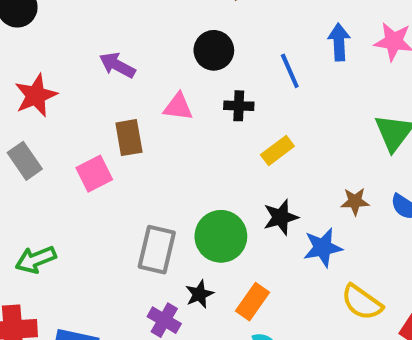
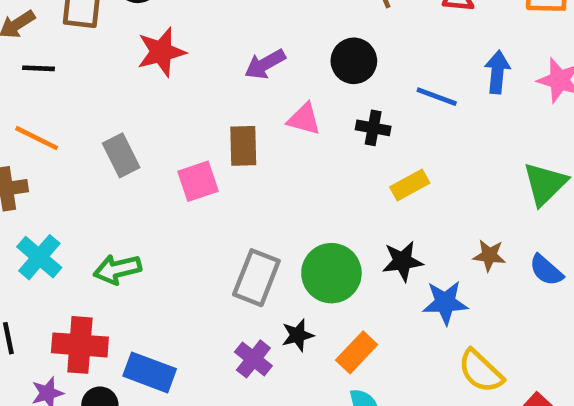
purple arrow: (117, 65) -> (265, 64), moved, turned -66
blue line: (290, 71) -> (437, 97), turned -54
red star: (36, 95) -> (161, 52), moved

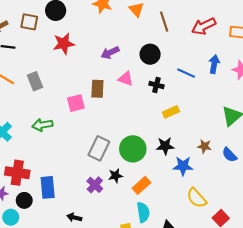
gray rectangle: (121, 155) -> (35, 81), moved
green arrow: (117, 269) -> (42, 125), moved
blue rectangle: (150, 372) -> (48, 187), turned 60

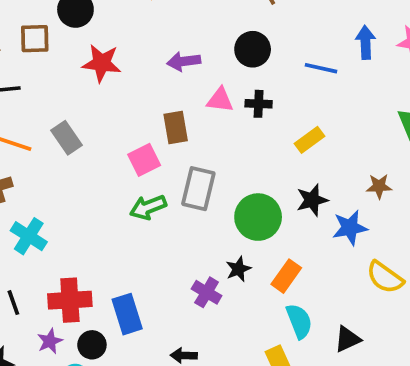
red star: (64, 44) -> (102, 63), turned 30
purple arrow: (110, 53) -> (184, 61), turned 30
black cross: (156, 85) -> (259, 104), moved
green arrow: (42, 125) -> (148, 207), moved
gray rectangle: (99, 148) -> (198, 189), moved

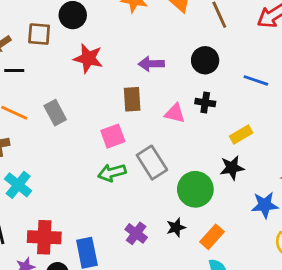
pink triangle: (220, 100) -> (175, 113), moved
brown rectangle: (176, 127) -> (132, 99), moved
gray rectangle: (198, 189) -> (152, 163), turned -52
black star: (312, 200) -> (232, 168), moved
purple cross: (207, 292) -> (136, 233), moved

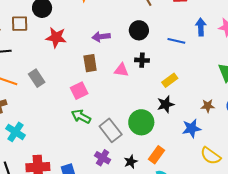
gray rectangle: (152, 163) -> (111, 130), moved
green arrow: (112, 173) -> (81, 116), turned 48
black star: (176, 227) -> (131, 162), moved

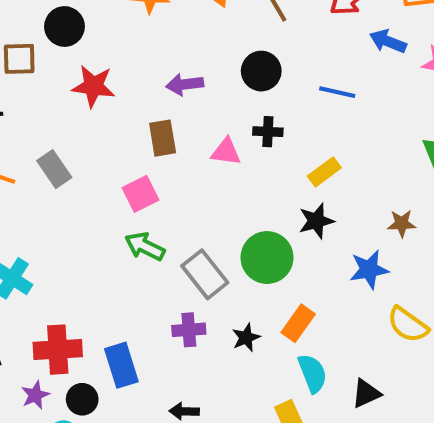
blue arrow: (201, 27) -> (388, 41), moved, turned -66
purple cross: (103, 158) -> (189, 330), turned -35

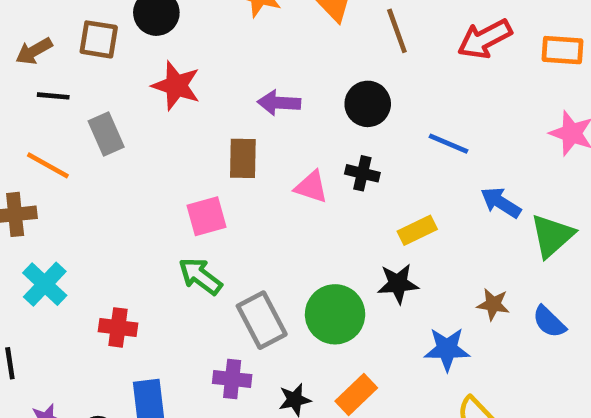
blue arrow: (388, 41) -> (501, 203), moved
gray rectangle: (54, 169) -> (106, 134), moved
red cross: (58, 350) -> (118, 327), moved, size x0.7

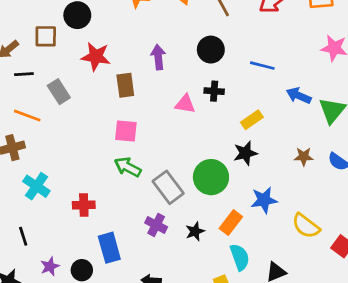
purple arrow: (279, 103) -> (158, 57), turned 90
brown rectangle: (243, 158) -> (125, 85), moved
pink square: (207, 216) -> (126, 131), turned 30
blue star: (447, 349) -> (264, 200), moved
purple cross: (232, 379) -> (156, 225), turned 30

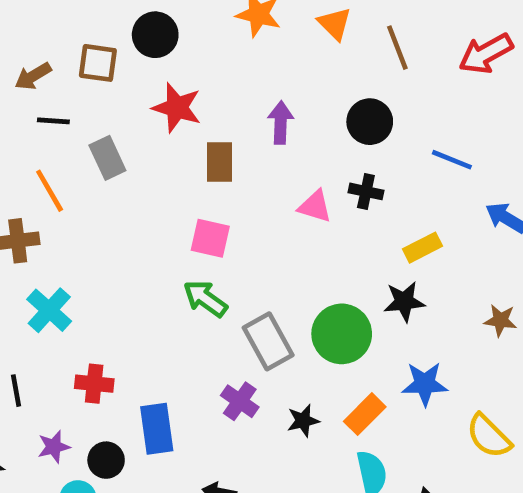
orange line: (27, 116) -> (50, 191), turned 32
red cross: (84, 205) -> (94, 384), moved

